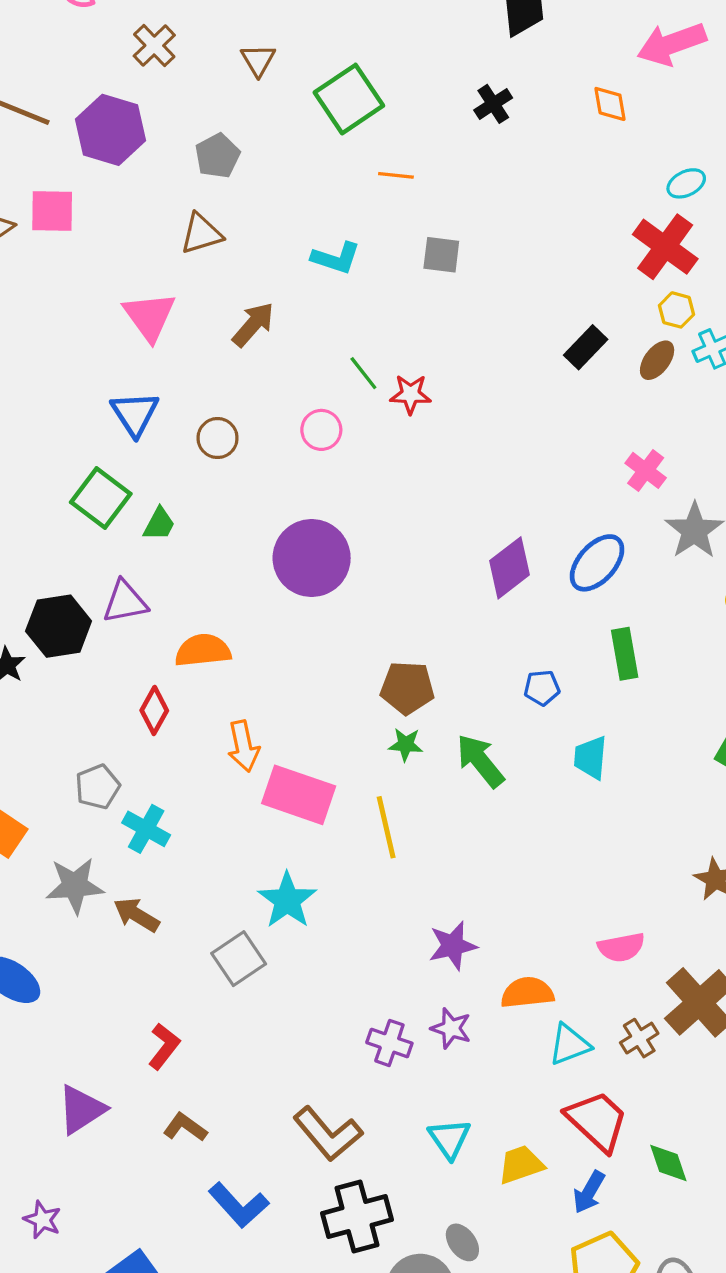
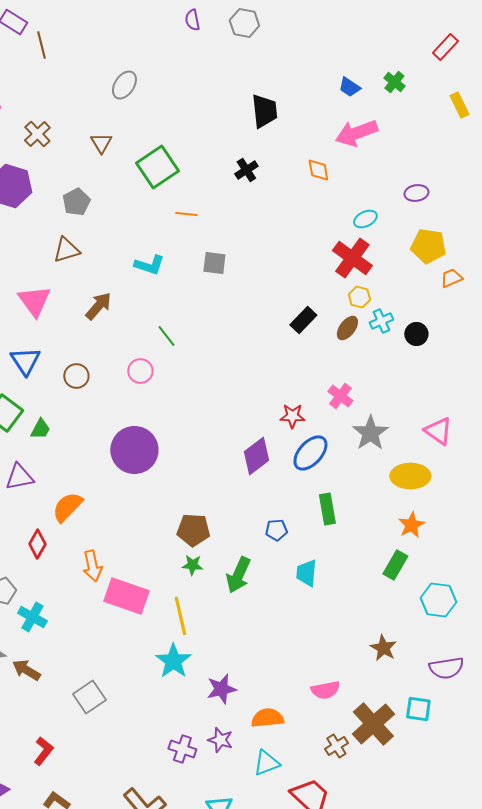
red star: (411, 394) -> (292, 416), moved
orange semicircle: (203, 650) -> (67, 507), turned -40
green arrow: (480, 761) -> (238, 575), turned -117
cyan star: (287, 900) -> (173, 661), moved
cyan triangle: (569, 1045) -> (266, 763), moved

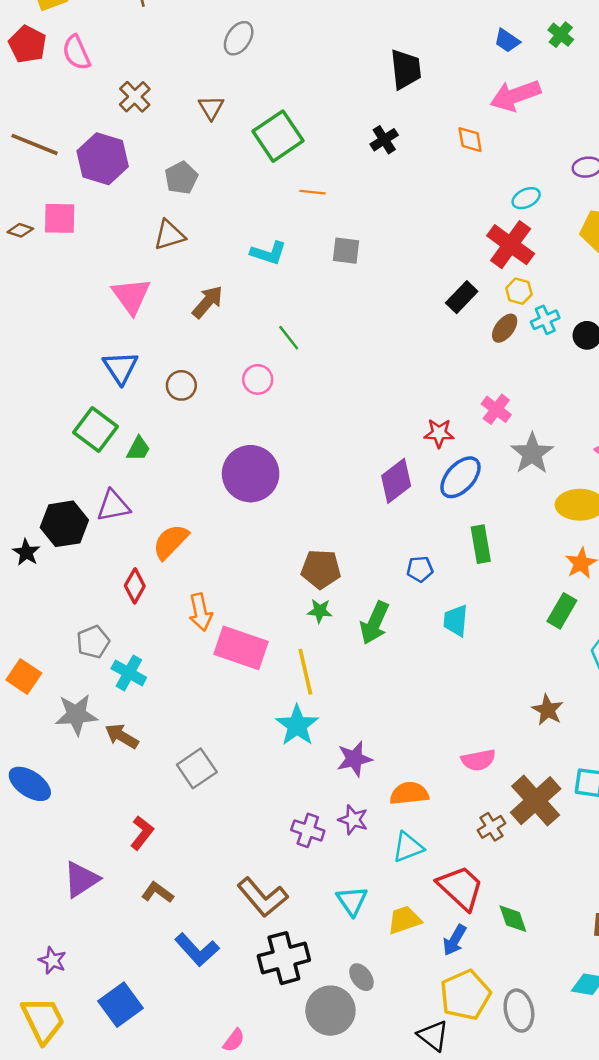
black rectangle: (303, 320) -> (462, 297), moved

